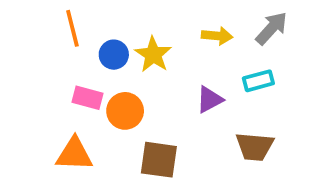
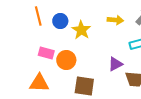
blue circle: (114, 55) -> (60, 21), moved
purple triangle: (210, 100) -> (115, 64), moved

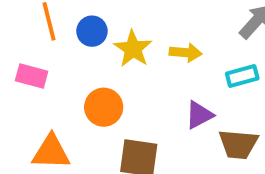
yellow arrow: (115, 20) -> (186, 53), moved
pink rectangle: (46, 53) -> (32, 76), moved

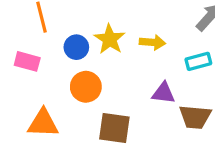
blue circle: (92, 31) -> (76, 47), moved
purple triangle: (199, 115) -> (164, 93), turned 35

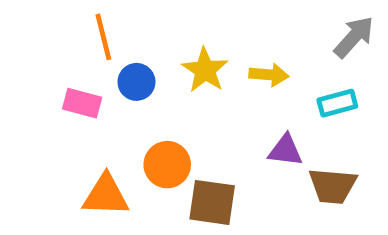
blue circle: (76, 47) -> (136, 82), moved
orange circle: (86, 87) -> (167, 165), moved

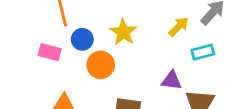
yellow arrow: (269, 75) -> (179, 27), moved, turned -50
orange circle: (167, 165) -> (101, 65), moved

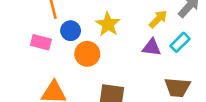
cyan rectangle: (203, 52) -> (180, 42), turned -30
purple triangle: (172, 80) -> (152, 47), moved

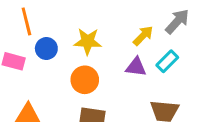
yellow star: (108, 24) -> (88, 41), turned -30
orange circle: (87, 54) -> (85, 80), moved

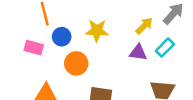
orange circle: (85, 80) -> (76, 63), moved

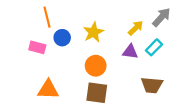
yellow star: (97, 31) -> (93, 32), turned -30
orange circle: (76, 63) -> (96, 66), moved

